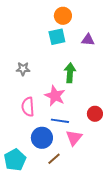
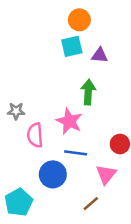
purple triangle: (88, 40) -> (100, 55), moved
gray star: (23, 69) -> (16, 111), moved
pink triangle: (74, 138) -> (106, 174), moved
brown line: (54, 159) -> (91, 204), moved

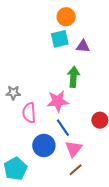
pink star: (69, 121) -> (58, 101), turned -30
blue line: (76, 153) -> (63, 128), turned 48
pink triangle: (106, 174) -> (73, 149), moved

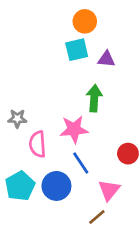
pink triangle: (73, 149) -> (109, 190), moved
cyan pentagon: (15, 169) -> (20, 186), moved

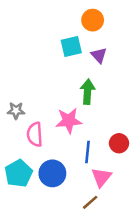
orange circle: (85, 21) -> (93, 20), moved
purple triangle: (106, 59) -> (99, 55), turned 42
blue line: (81, 163) -> (88, 152), moved, turned 40

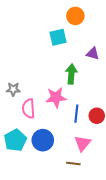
purple triangle: (99, 55) -> (93, 54), moved, turned -32
blue line: (88, 152) -> (76, 114), moved
brown line: (90, 202) -> (73, 164), turned 48

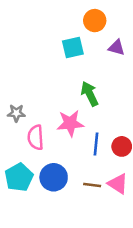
purple triangle: (93, 54) -> (117, 48), moved
green arrow: (71, 74) -> (90, 94), turned -30
pink triangle: (82, 143) -> (118, 184), moved, turned -36
brown line: (73, 164) -> (92, 185), moved

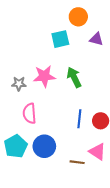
gray star: (16, 113) -> (19, 84), moved
pink star: (70, 123) -> (44, 76), moved
brown line: (92, 185) -> (77, 162), moved

